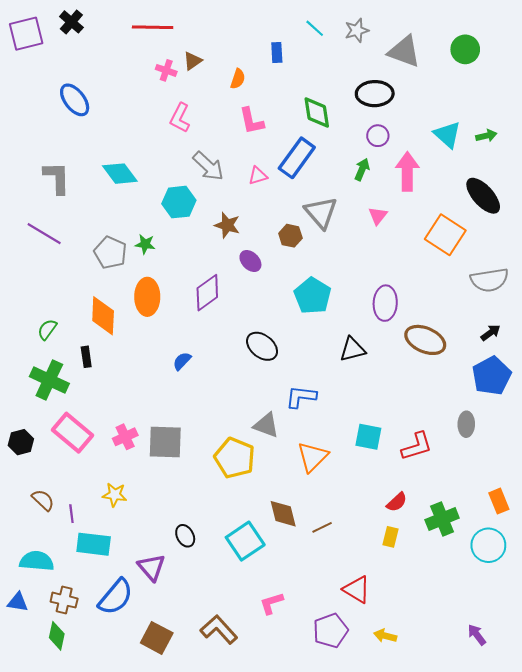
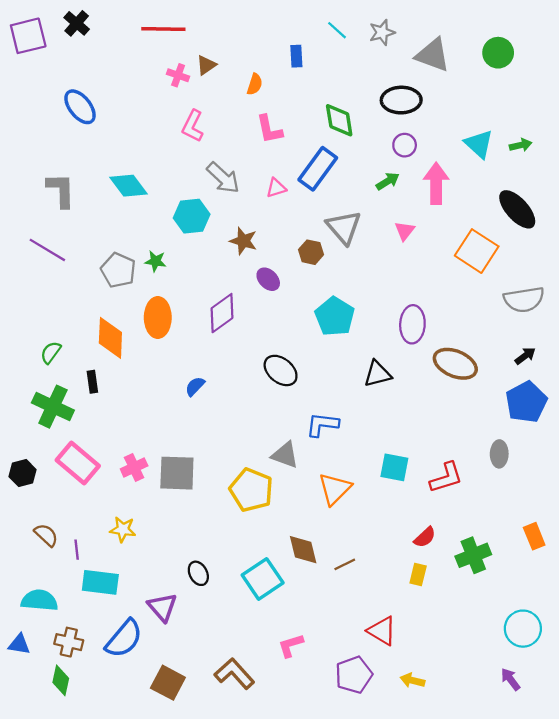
green arrow: (362, 169) -> (388, 181), turned 35
cyan circle: (488, 545) -> (523, 629), moved

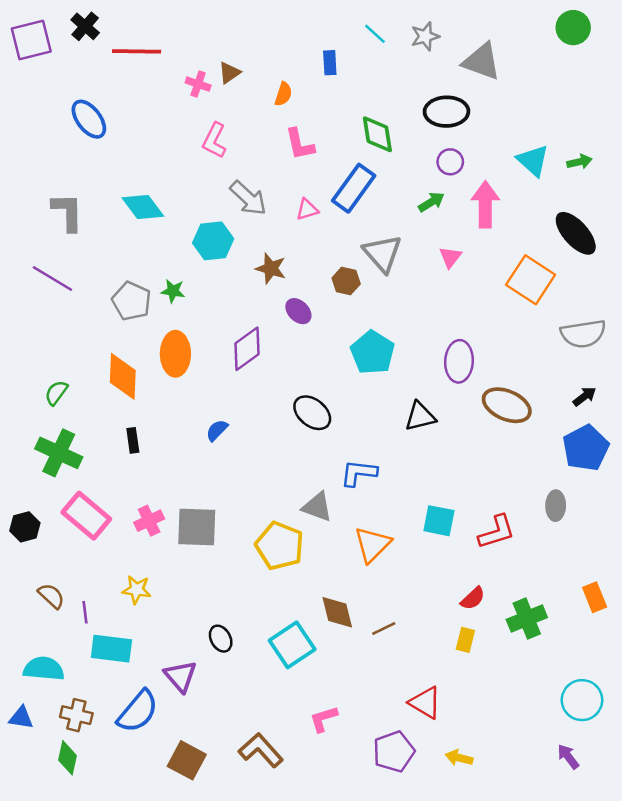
red line: (163, 29) -> (137, 51), moved
green circle: (498, 53) -> (573, 28), moved
black rectangle: (92, 382) -> (133, 440), moved

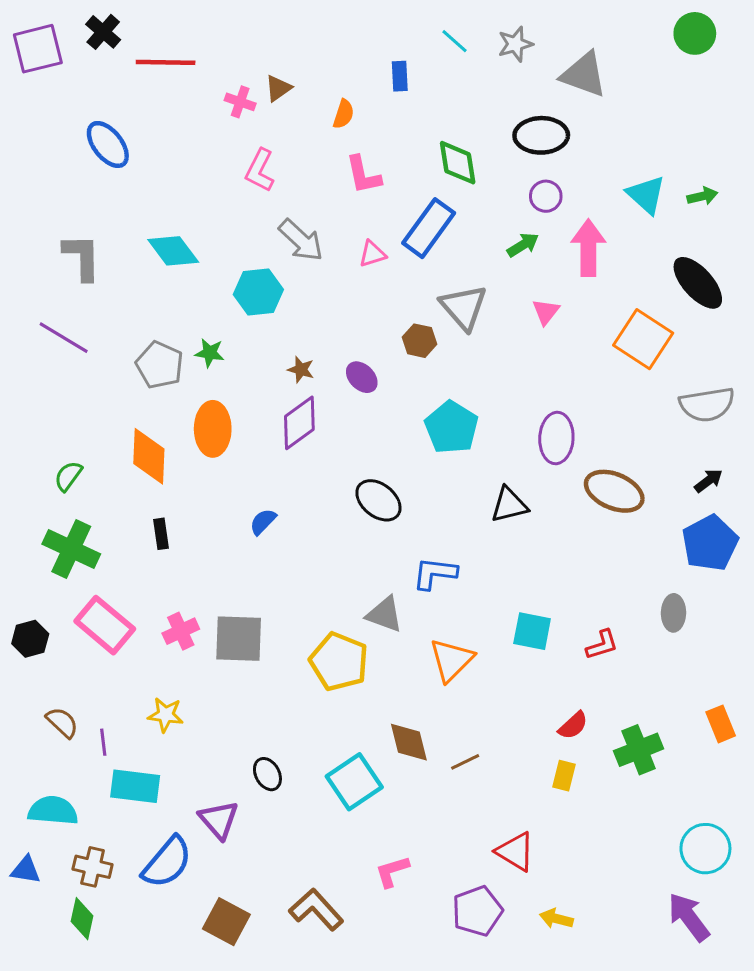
brown star: (271, 268) -> (301, 370), moved, size x0.7
red L-shape: (497, 532) -> (602, 645), size x0.7
purple arrow: (568, 757) -> (689, 917), size x1.6

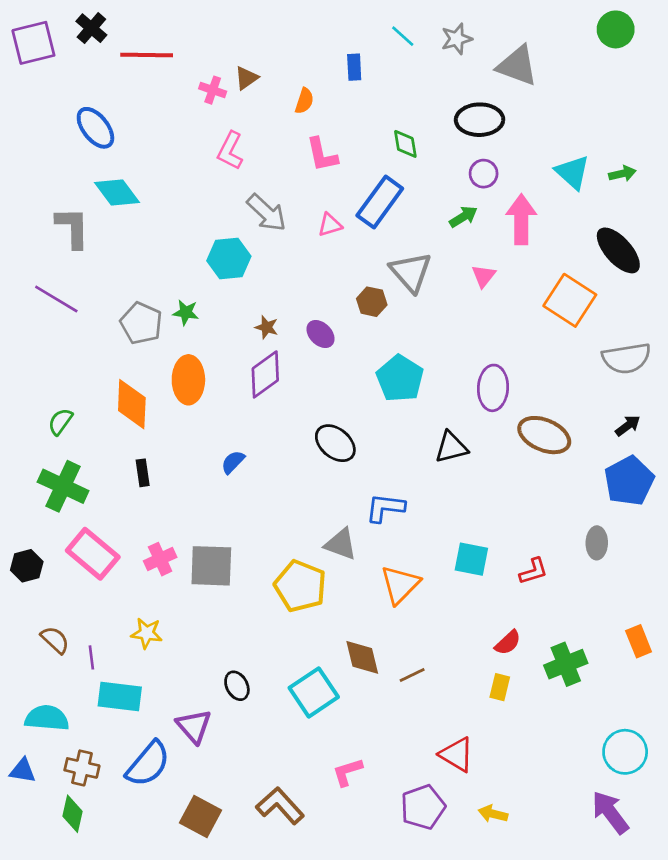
green diamond: (458, 163) -> (405, 144), size x0.7
cyan diamond: (173, 251) -> (117, 192), moved

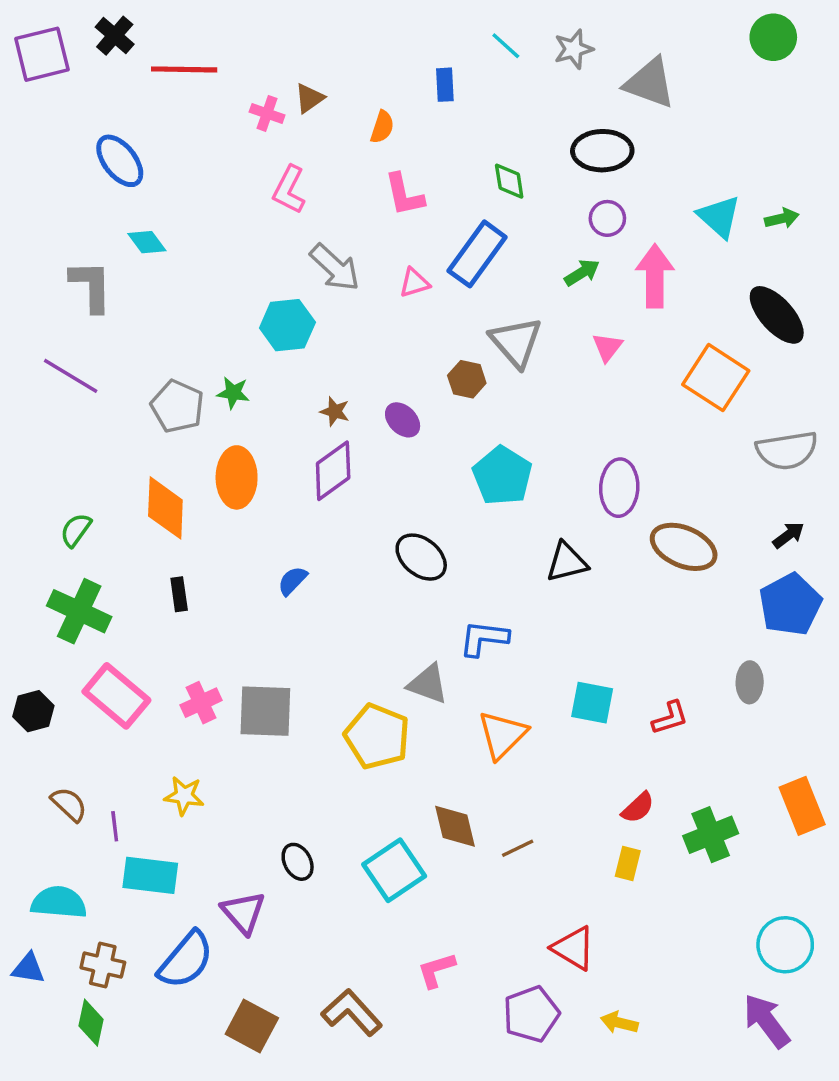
cyan diamond: (117, 192) -> (147, 242), size x0.7
orange rectangle: (639, 641) -> (802, 806), size x1.4

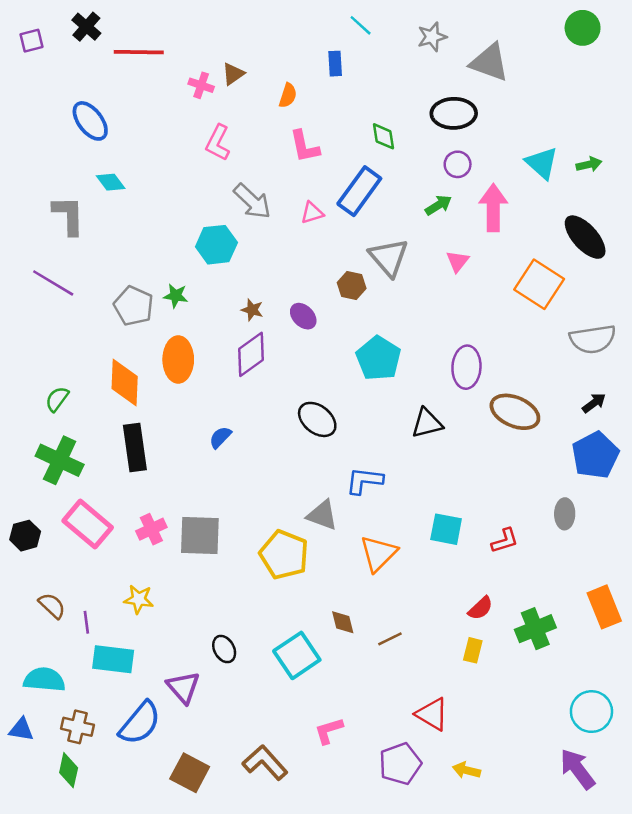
cyan line: (506, 46) -> (361, 25), moved
purple square: (42, 54) -> (32, 41), size x0.6
black rectangle: (179, 594) -> (135, 448), size x1.8
brown diamond: (455, 826) -> (343, 622), size x0.7

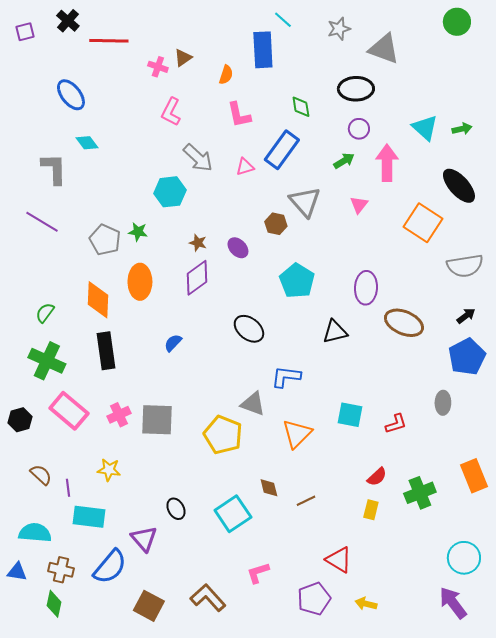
blue rectangle: (335, 64) -> (263, 50), size x1.8

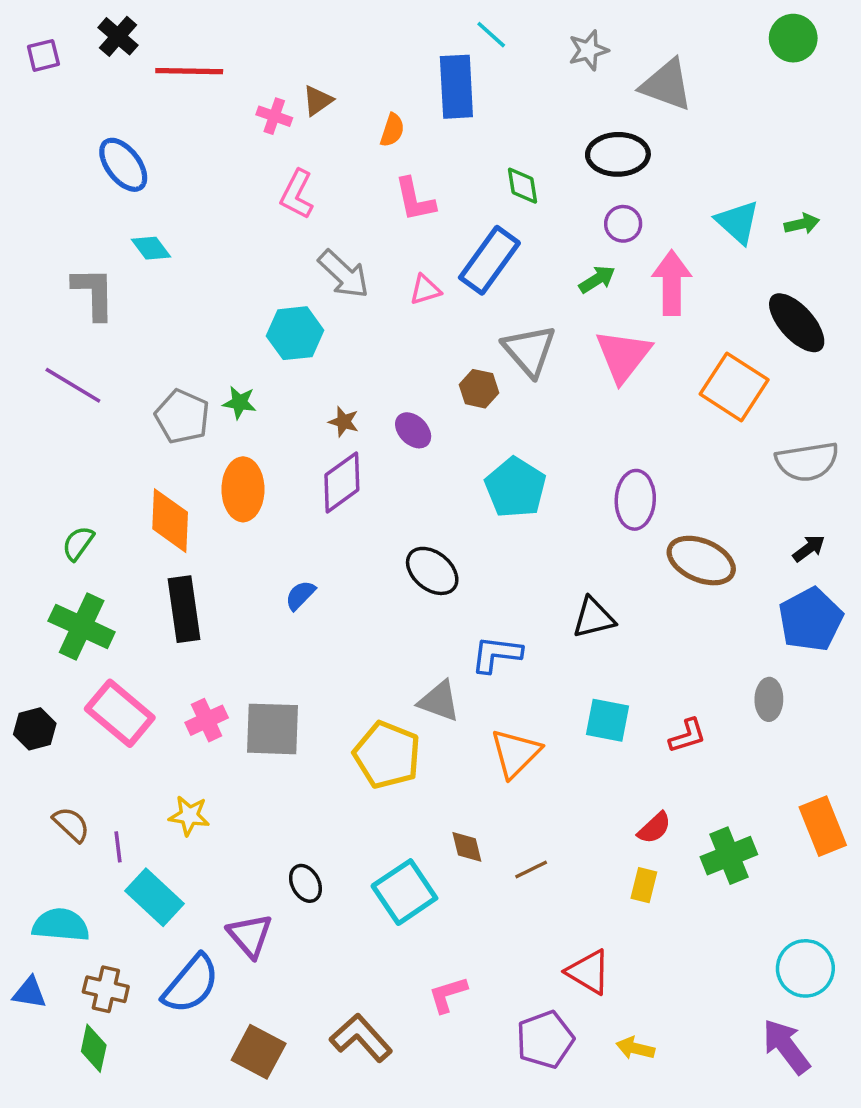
pink triangle: (359, 205) -> (623, 356), size x1.8
black triangle: (335, 332) -> (594, 618), moved
cyan rectangle: (89, 517) -> (154, 897), turned 36

